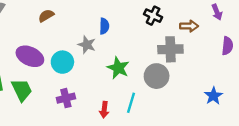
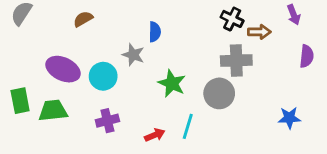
black cross: (153, 16) -> (232, 19), moved
green trapezoid: (22, 90) -> (53, 111), turned -70
blue star: (213, 96) -> (289, 118), turned 30
red arrow: (104, 110) -> (155, 135), turned -119

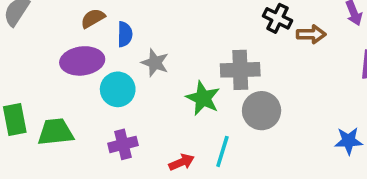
blue semicircle: (155, 32) -> (125, 34), moved
gray cross: (236, 60) -> (240, 70), moved
purple ellipse: (63, 69) -> (82, 61), moved, turned -32

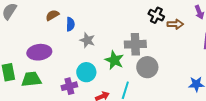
purple ellipse: (82, 61) -> (39, 52), moved
cyan circle: (118, 89) -> (86, 72), moved

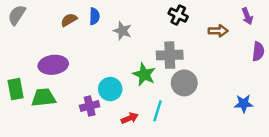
black cross: (156, 15) -> (178, 15), moved
blue semicircle: (70, 24) -> (94, 16), moved
gray star: (87, 40) -> (122, 31), moved

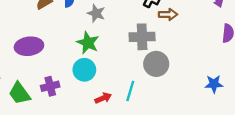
brown arrow: (218, 31) -> (168, 14), moved
green star: (144, 74) -> (88, 43), moved
green trapezoid: (43, 98) -> (20, 93), moved, turned -120
purple cross: (90, 106) -> (50, 86), moved

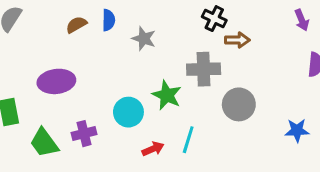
green star: (88, 43) -> (167, 95), moved
gray circle: (156, 64) -> (239, 104), moved

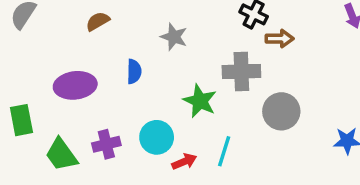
blue semicircle: (109, 20) -> (134, 72), moved
cyan circle: (128, 112) -> (157, 137), moved

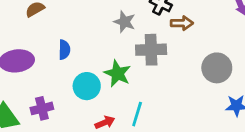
gray star: (174, 37) -> (124, 22), moved
gray circle: (281, 111) -> (217, 68), moved
cyan circle: (157, 137) -> (87, 86), moved

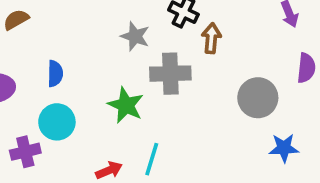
brown arrow: (182, 23) -> (211, 38), turned -85
cyan circle: (87, 86) -> (57, 122), moved

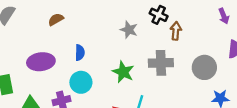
gray cross: (170, 74) -> (161, 63), moved

